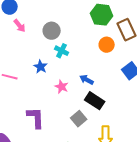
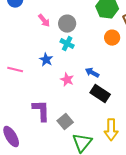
pink arrow: (20, 26) -> (44, 21), moved
gray circle: (52, 31) -> (67, 24), moved
gray square: (79, 119) -> (65, 122), moved

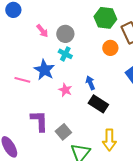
blue star: (46, 60) -> (44, 70), size x1.5
pink line: (15, 70) -> (22, 80), moved
blue arrow: (92, 73) -> (90, 83), turned 40

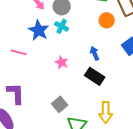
blue star: (44, 70) -> (39, 30), moved
blue arrow: (90, 83) -> (95, 53), moved
purple L-shape: (39, 121) -> (16, 93), moved

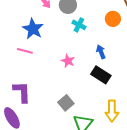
cyan cross: (62, 26) -> (79, 25), moved
blue star: (39, 30) -> (33, 29), moved

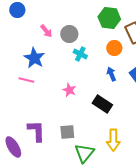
blue arrow: (101, 52) -> (111, 74), moved
purple L-shape: (22, 92) -> (36, 131), moved
gray square: (66, 103) -> (67, 132), turned 35

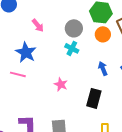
gray circle: (69, 34) -> (74, 28), moved
orange circle: (114, 48) -> (103, 34), moved
black rectangle: (102, 104) -> (94, 98), turned 72

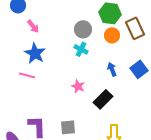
pink arrow: (38, 25) -> (33, 26), moved
pink star: (61, 84) -> (78, 86), moved
black rectangle: (94, 98) -> (103, 99), turned 30

